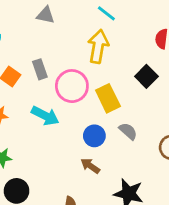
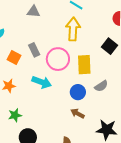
yellow rectangle: (108, 98) -> (84, 65), turned 30
gray semicircle: (128, 131) -> (101, 86), turned 112

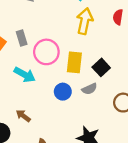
yellow arrow: (73, 29) -> (85, 21), moved
black square: (109, 46) -> (101, 67), moved
brown arrow: (78, 113) -> (23, 116), moved

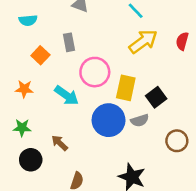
yellow arrow: (85, 21) -> (143, 41), turned 35
gray rectangle: (22, 38) -> (69, 42), moved
blue circle: (63, 92) -> (109, 120), size x1.6

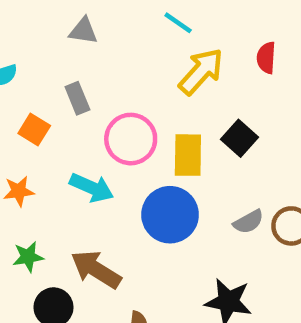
black square: (156, 97) -> (239, 138), moved
gray semicircle: (140, 120) -> (249, 222), moved
brown arrow: (60, 143) -> (96, 269), size x1.6

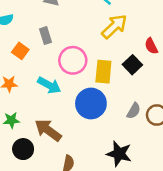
red semicircle: (266, 58) -> (151, 46), moved, turned -35
gray semicircle: (249, 222) -> (134, 111), turned -35

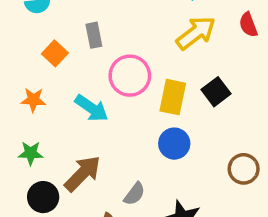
red semicircle: (151, 46) -> (248, 25), moved
blue circle: (91, 103) -> (174, 144), moved, size x0.7
gray semicircle: (134, 111) -> (134, 194), moved
brown arrow: (48, 130) -> (83, 173), turned 92

